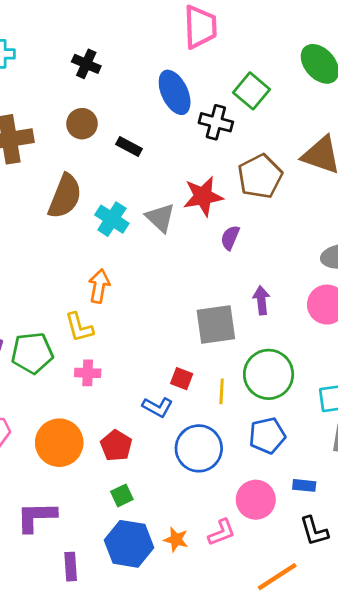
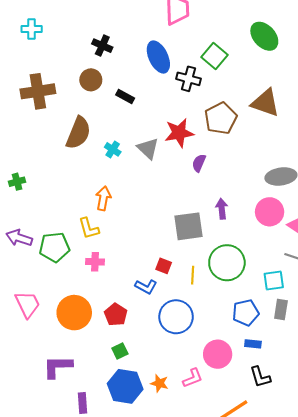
black cross: (86, 64) -> (102, 46), moved
cyan cross: (112, 219) -> (113, 149), size x0.7
blue pentagon: (267, 436) -> (246, 313), moved

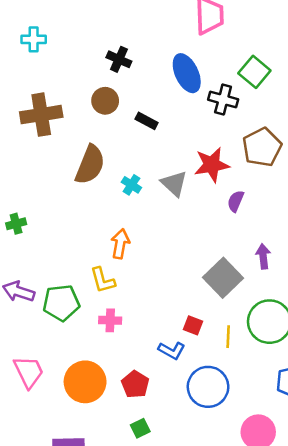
gray square: (188, 226) -> (223, 278), turned -36

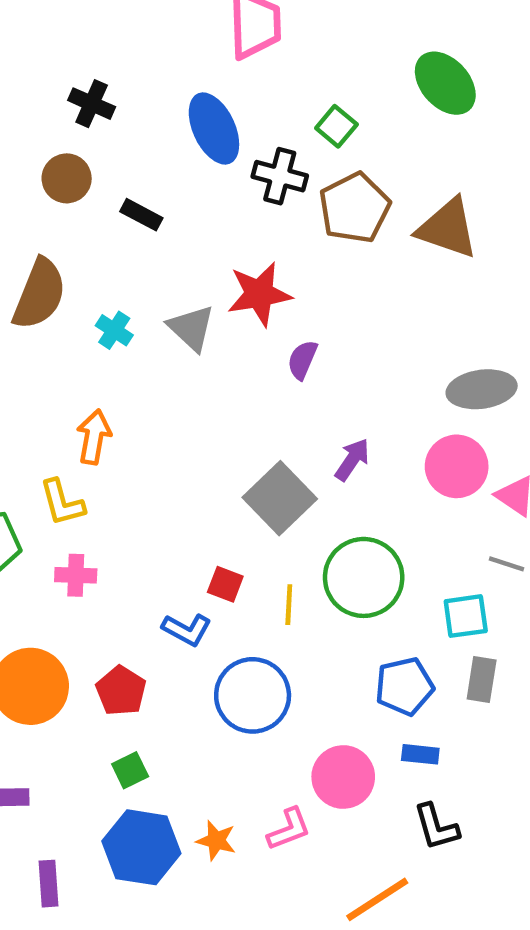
green square: (254, 72) -> (336, 126), size x0.7
brown pentagon: (262, 147) -> (355, 208), moved
purple arrow: (263, 256) -> (352, 460), turned 40

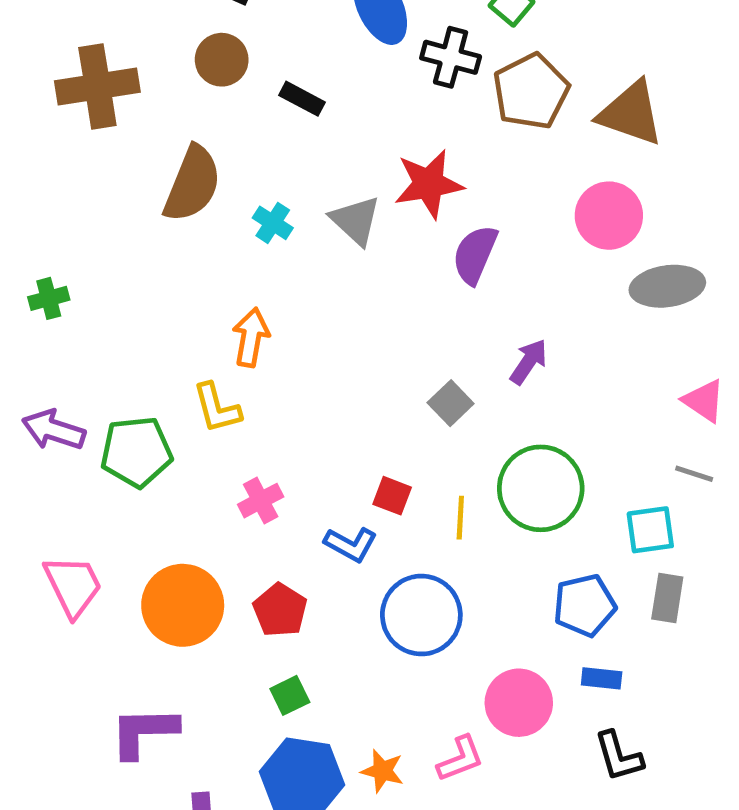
purple semicircle: (302, 360) -> (475, 255), size x1.4
pink circle: (457, 466) -> (609, 216), moved
gray square: (280, 498) -> (451, 403), size x0.6
pink cross: (76, 575) -> (261, 501), moved, turned -30

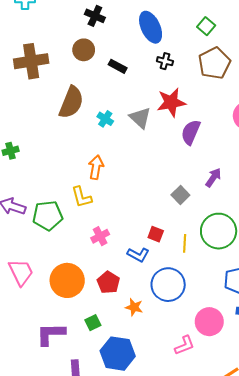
black cross: (451, 57) -> (165, 61), moved, size x0.7
green square: (290, 695) -> (93, 323), moved
orange star: (382, 771) -> (134, 307), moved

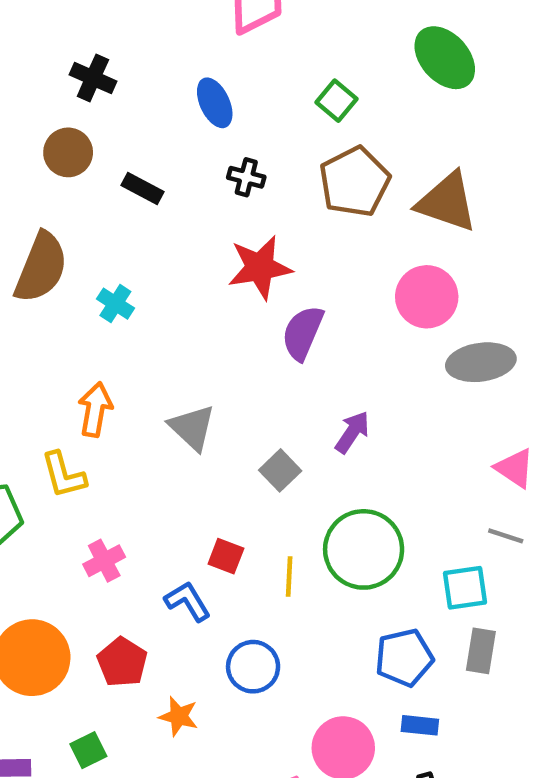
blue ellipse: (151, 27) -> (215, 103), size x0.7
gray triangle: (140, 118) -> (192, 428), moved
blue L-shape: (138, 255) -> (188, 601), turned -150
blue circle: (168, 285) -> (253, 667), size x0.7

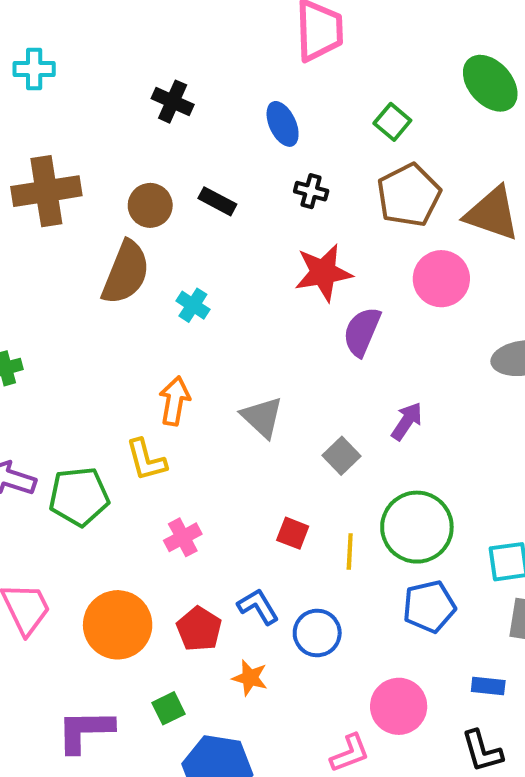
brown circle: (68, 152) -> (150, 205), moved
pink circle: (427, 297) -> (441, 279), moved
blue L-shape: (188, 601) -> (258, 607), moved
blue pentagon: (404, 658) -> (429, 607), moved
blue rectangle: (420, 725) -> (488, 686), moved

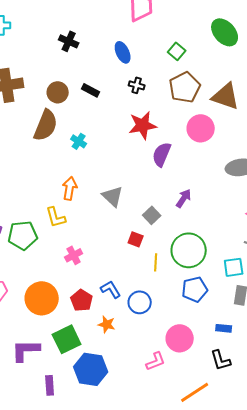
red square: (293, 533) -> (136, 239), moved
green square: (169, 708) -> (67, 339), size x1.8

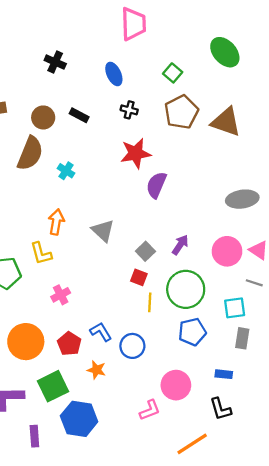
pink circle: (201, 128) -> (227, 251), moved
purple arrow: (184, 198) -> (180, 245), moved
red square: (136, 239) -> (139, 277), moved

